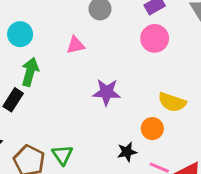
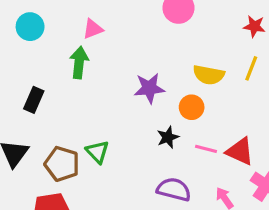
green arrow: (30, 72) -> (79, 63), moved
purple star: (107, 92) -> (149, 88), moved

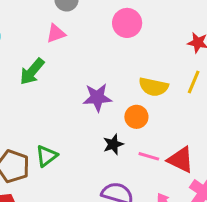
pink triangle: (93, 29) -> (56, 33), moved
green arrow: (79, 63) -> (32, 71), turned -148
green triangle: (97, 152) -> (47, 156), turned 35

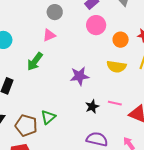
orange circle: (136, 117) -> (121, 40), moved
pink line: (149, 156) -> (115, 103), moved

